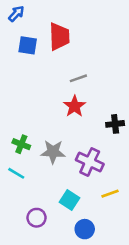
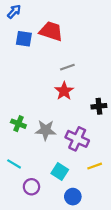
red trapezoid: (59, 37) -> (51, 31), turned -70
cyan line: (16, 173) -> (14, 164), moved

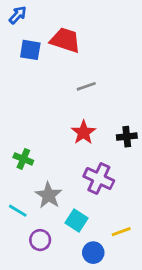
red star: (64, 91) -> (83, 132), moved
gray star: (46, 130) -> (49, 195), moved, turned 30
yellow line: (95, 166) -> (121, 232), moved

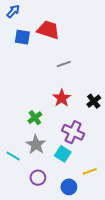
black cross: (127, 137) -> (94, 101), turned -32
green cross: (23, 159) -> (35, 118), moved, turned 32
cyan square: (76, 220) -> (63, 154), moved
purple circle: (40, 240) -> (38, 178), moved

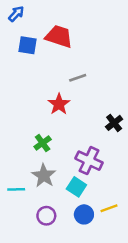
red star: (62, 98) -> (59, 104), moved
cyan line: (13, 156) -> (16, 189), turned -32
blue circle: (69, 187) -> (84, 214), moved

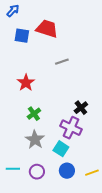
red star: (59, 104) -> (26, 83), moved
black cross: (114, 123) -> (81, 108), moved
cyan line: (16, 189) -> (13, 169), moved
yellow line: (109, 208) -> (92, 173), moved

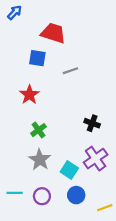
blue square: (22, 36) -> (37, 58), moved
black cross: (81, 108) -> (92, 123), turned -32
purple cross: (71, 128) -> (96, 159), moved, turned 30
yellow line: (92, 173) -> (105, 208), moved

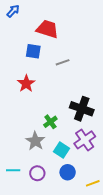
black cross: (92, 123) -> (82, 109), size x1.6
green cross: (39, 130) -> (50, 122), moved

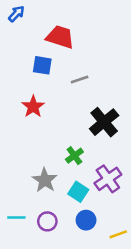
black cross: (82, 109) -> (104, 122), moved, turned 30
green cross: (50, 122) -> (74, 156), moved

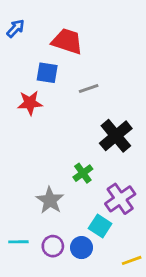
blue arrow: (16, 14) -> (16, 28), moved
red star: (33, 107) -> (30, 103), moved, turned 30
cyan square: (78, 192) -> (100, 226), moved
blue circle: (86, 220) -> (81, 248), moved

